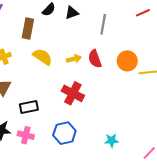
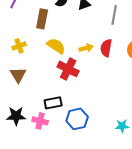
red semicircle: (95, 59) -> (106, 48), turned 30
red cross: (73, 93) -> (68, 69), moved
black rectangle: (29, 107) -> (53, 103), moved

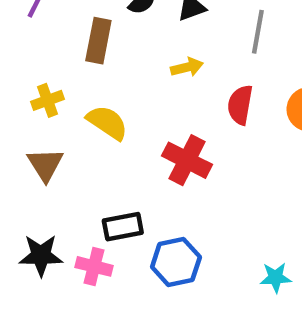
yellow semicircle: (56, 46) -> (107, 123), moved
yellow arrow: (86, 48) -> (187, 67), moved
red cross: (68, 69) -> (187, 160), moved

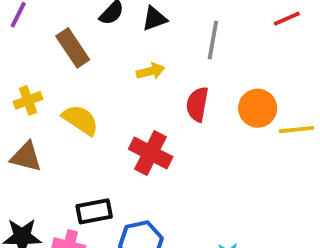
brown rectangle: (98, 41) -> (73, 48), turned -45
brown triangle: (45, 165) -> (26, 157), turned -44

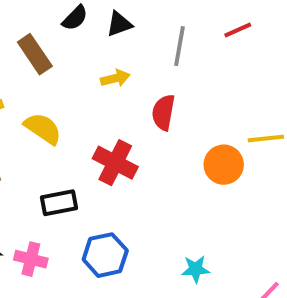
red line: (287, 19) -> (238, 30), moved
orange circle: (258, 108) -> (224, 165), moved
black rectangle: (94, 211) -> (59, 203), moved

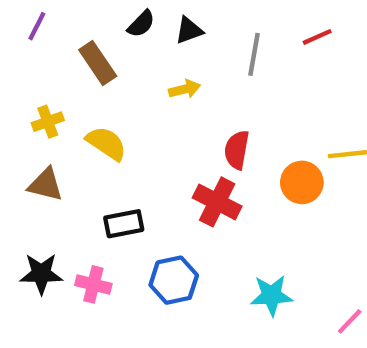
red semicircle: (163, 112) -> (237, 150), moved
red cross: (115, 163) -> (217, 202), moved
cyan star: (196, 269) -> (271, 295), size x1.4

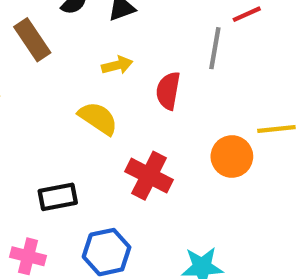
gray line: (254, 54) -> (215, 48), moved
yellow semicircle: (106, 143) -> (98, 118), moved
red semicircle: (237, 150) -> (168, 91), moved

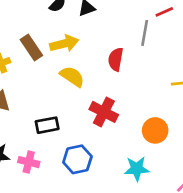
brown rectangle: (32, 40) -> (31, 47), moved
yellow arrow: (117, 65) -> (64, 44), moved, size x1.5
orange circle: (232, 157) -> (155, 130), moved

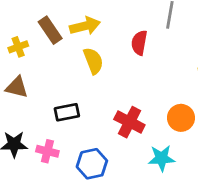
yellow semicircle: (72, 76) -> (93, 61), turned 35
red cross: (104, 112) -> (129, 122), moved
blue hexagon: (77, 159) -> (92, 164), moved

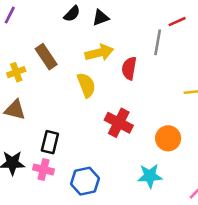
yellow arrow: (85, 26) -> (99, 53), moved
black rectangle: (67, 112) -> (50, 142), moved, turned -65
red cross: (129, 122) -> (119, 123), moved

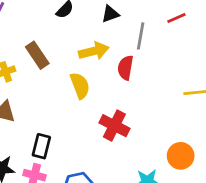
black triangle: (101, 18) -> (110, 14), moved
gray line: (158, 42) -> (141, 36), moved
orange circle: (168, 138) -> (181, 156), moved

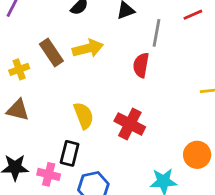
yellow arrow: (94, 51) -> (88, 48), moved
yellow semicircle: (80, 86) -> (84, 116), moved
black rectangle: (41, 146) -> (70, 153), moved

